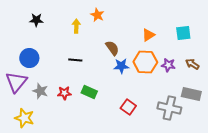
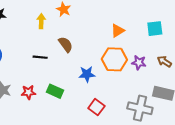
brown semicircle: (112, 48) -> (66, 44), moved
blue star: (121, 66) -> (87, 74), moved

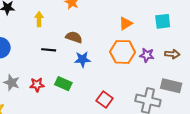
yellow arrow: (41, 21) -> (39, 19), moved
brown semicircle: (66, 44) -> (74, 37), turned -35
brown arrow: (164, 61) -> (172, 54), turned 152
blue star: (87, 74) -> (82, 59), moved

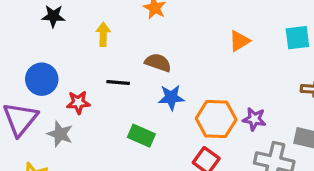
orange hexagon: (123, 52) -> (216, 119), moved
purple star: (147, 55) -> (254, 119), moved
red star: (37, 85) -> (78, 102), moved

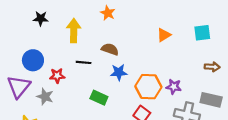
yellow arrow: (103, 34) -> (74, 31), size x1.5

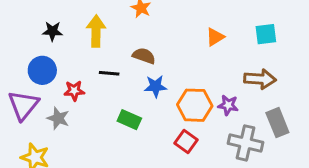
black star: (41, 18) -> (52, 31), moved
brown arrow: (212, 67) -> (260, 79), moved, size x1.5
gray rectangle: (211, 100) -> (277, 123), turned 55

